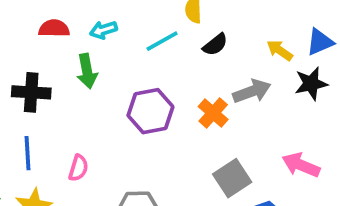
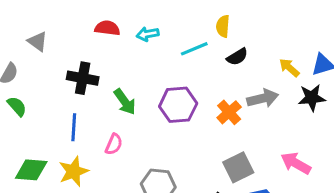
green arrow: (87, 71) -> (125, 102), moved, turned -32

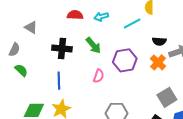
black semicircle: (237, 57) -> (159, 41), moved, turned 40
green arrow: (125, 102) -> (93, 45), moved
pink semicircle: (114, 144) -> (99, 76), moved

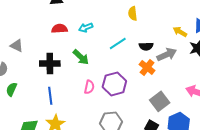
cyan line: (132, 24) -> (118, 43), moved
purple hexagon: (125, 60) -> (114, 84), moved
green semicircle: (21, 70) -> (11, 89), turned -104

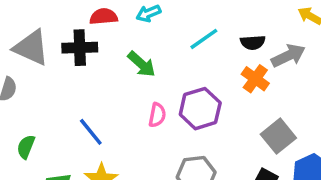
gray triangle: (17, 46) -> (31, 48), size x1.6
black cross: (50, 63) -> (80, 48), moved
green semicircle: (11, 89) -> (26, 147), moved
blue line: (50, 96) -> (91, 132), turned -30

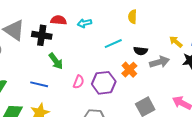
green arrow: (142, 64) -> (56, 61), moved
orange cross: (255, 79) -> (129, 70), moved
blue line: (91, 132) -> (39, 84), turned -48

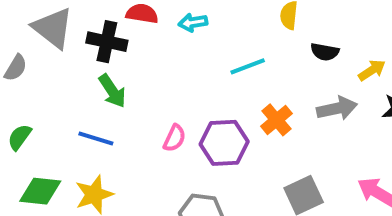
yellow arrow: (176, 42) -> (372, 70), turned 104
black semicircle: (141, 51) -> (325, 52), moved
green arrow: (56, 61) -> (112, 91), moved

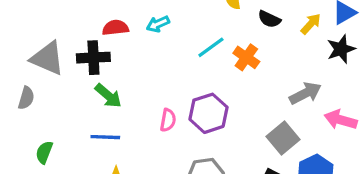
black semicircle: (325, 52) -> (269, 19), turned 30
gray arrow: (337, 108) -> (305, 93), moved
orange cross: (276, 120) -> (246, 57), moved

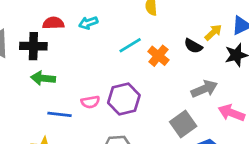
black semicircle: (269, 19) -> (193, 46), moved
green arrow: (108, 96) -> (43, 78), turned 140
pink semicircle: (168, 120) -> (90, 102), turned 66
blue line: (105, 137) -> (60, 114), moved

